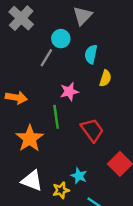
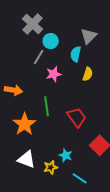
gray triangle: (83, 16) -> (89, 36), moved
gray cross: (21, 18) -> (33, 24), moved
pink star: (69, 92) -> (54, 74), moved

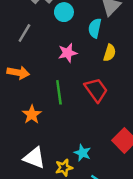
gray line: (39, 57) -> (24, 33), moved
red trapezoid: (77, 117) -> (96, 90), moved
orange star: (25, 124) -> (32, 115), size x0.7

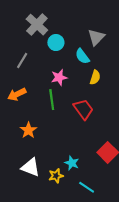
cyan semicircle: (95, 28) -> (82, 56), turned -49
orange arrow: (18, 73) -> (17, 94), turned 144
green line: (59, 92) -> (52, 100), moved

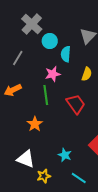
cyan semicircle: (82, 56) -> (66, 54), moved, turned 42
orange star: (28, 130) -> (35, 124), moved
yellow star: (56, 176) -> (44, 176), moved

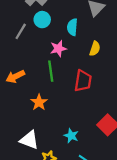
cyan circle: (50, 41) -> (42, 20), moved
orange arrow: (13, 90) -> (15, 77), moved
red trapezoid: (76, 104) -> (83, 81), turned 45

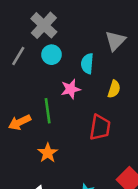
gray line: (21, 31) -> (18, 56), moved
green line: (51, 71) -> (48, 111), moved

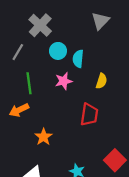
gray triangle: (115, 41) -> (100, 21), moved
cyan circle: (51, 55) -> (58, 51), moved
green line: (48, 111) -> (29, 83), moved

